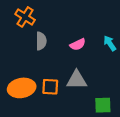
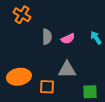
gray semicircle: (41, 41) -> (47, 37), moved
orange square: (50, 87) -> (47, 87), moved

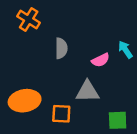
pink semicircle: (68, 39) -> (101, 60), moved

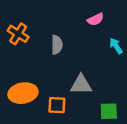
orange cross: (29, 19) -> (18, 34), moved
pink semicircle: (101, 60) -> (95, 19), moved

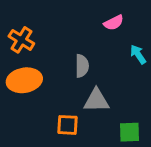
gray semicircle: (57, 45) -> (82, 66), moved
orange ellipse: (23, 93) -> (24, 80), moved

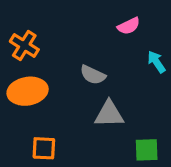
gray semicircle: (82, 66) -> (93, 75), turned 115
orange square: (68, 125) -> (44, 148), moved

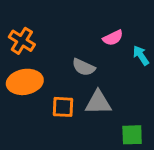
pink semicircle: (129, 26) -> (113, 38), moved
orange square: (44, 148) -> (63, 107), moved

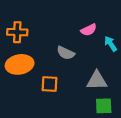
orange cross: (22, 41) -> (17, 32), turned -30
gray triangle: (98, 102) -> (97, 81), moved

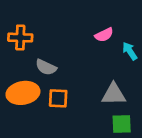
gray semicircle: (66, 53) -> (46, 67), moved
orange ellipse: (20, 64) -> (23, 93), moved

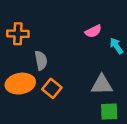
gray semicircle: (46, 67) -> (41, 60), turned -126
orange square: (58, 98) -> (52, 88), turned 36

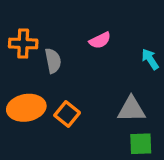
pink semicircle: (93, 31) -> (100, 40), moved
gray semicircle: (41, 60) -> (53, 61), moved

